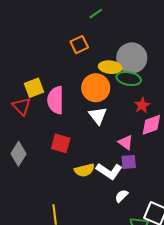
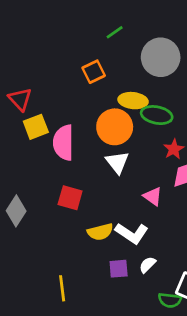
gray circle: (132, 58) -> (161, 57), moved
red triangle: (22, 106) -> (20, 99), moved
purple square: (129, 162) -> (119, 269), moved

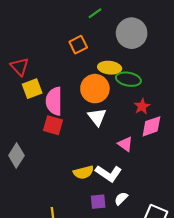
red square: (70, 198) -> (53, 125), moved

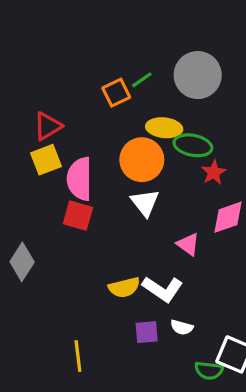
green line: (95, 13) -> (142, 80), moved
red triangle: (20, 67) -> (48, 126), moved, turned 42
red star: (142, 106) -> (214, 172), moved
white semicircle: (121, 198) -> (182, 327), turned -120

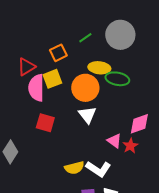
orange square: (116, 93) -> (58, 53), moved
yellow square: (46, 160) -> (52, 79), moved
red star: (214, 172) -> (130, 146), moved
pink semicircle: (80, 179) -> (36, 88), moved

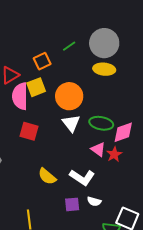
yellow ellipse: (99, 68) -> (104, 69), moved
green ellipse: (117, 79) -> (101, 123), moved
yellow semicircle: (74, 168) -> (47, 176), moved, turned 54

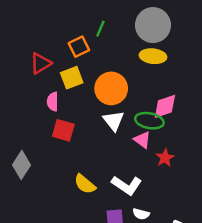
green line: (69, 46) -> (100, 29), moved, turned -32
pink semicircle: (20, 96) -> (53, 102), moved, size x0.6
pink diamond: (123, 132) -> (165, 106), moved
pink triangle: (98, 149) -> (142, 140), moved

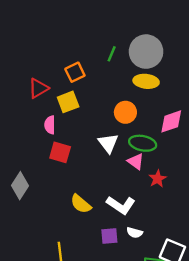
green line: (100, 29) -> (112, 54), moved
orange circle: (111, 88) -> (125, 112), moved, size x0.7
pink diamond: (165, 106) -> (171, 121), moved

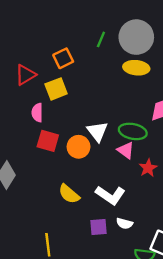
orange circle: (125, 112) -> (79, 147), moved

